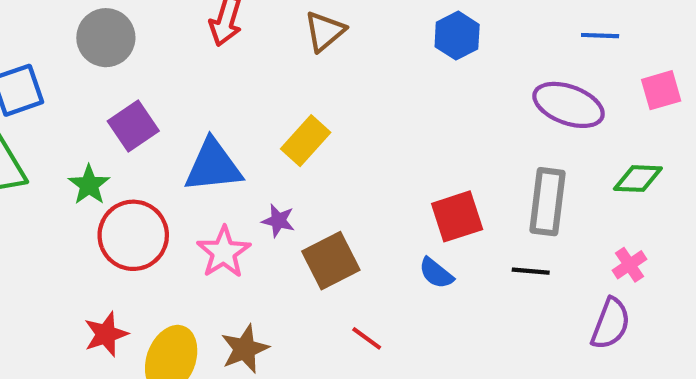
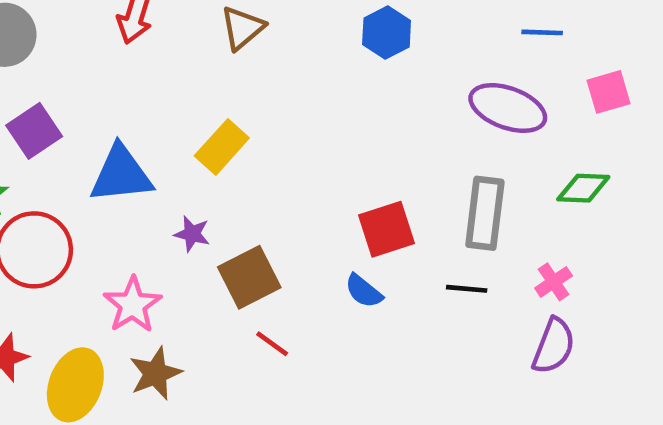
pink star: (224, 252) -> (133, 305), moved
pink cross: (630, 265) -> (554, 282), moved
red line: (367, 338) -> (272, 344), moved

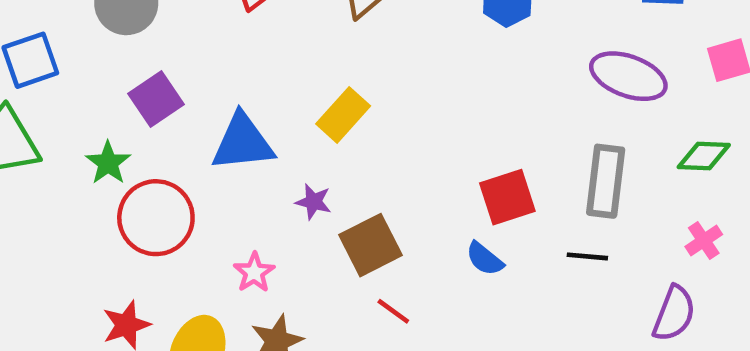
pink cross: (554, 282) -> (704, 241), moved
pink star: (133, 305) -> (254, 272), size x0.7

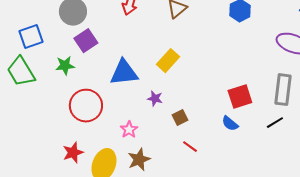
purple square: (156, 99) -> (86, 41), moved
green star: (108, 163) -> (65, 66), moved, turned 30
brown square: (371, 245) -> (180, 118), size x0.6
black line: (587, 256) -> (275, 123), turned -36

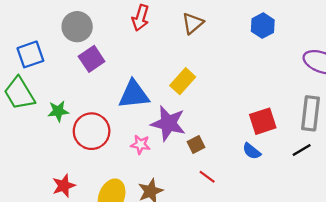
green star: (65, 66) -> (58, 111), moved
purple star: (155, 99) -> (168, 123), size x2.0
pink star: (129, 130) -> (140, 144), moved, turned -30
red star: (73, 153) -> (64, 186), moved

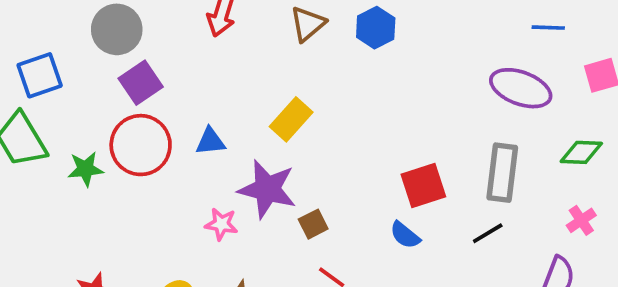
blue hexagon: (263, 26) -> (376, 28), moved
blue triangle: (134, 94) -> (210, 141), size x0.6
red circle: (92, 131) -> (141, 145), moved

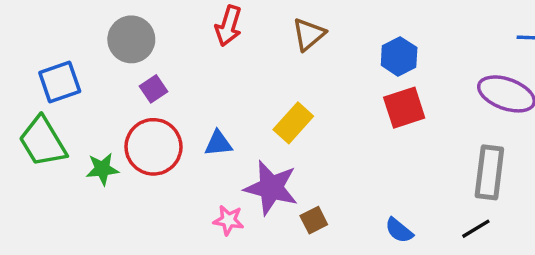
blue hexagon: (376, 28) -> (399, 56), moved
purple square: (141, 83) -> (153, 89), size x0.7
red square: (423, 185) -> (404, 108), moved

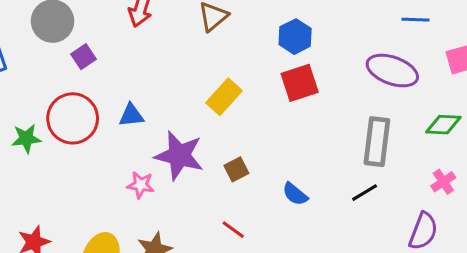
purple square: (153, 89) -> (83, 57), moved
yellow rectangle: (293, 123) -> (224, 97), moved
brown square: (314, 220) -> (236, 169), moved

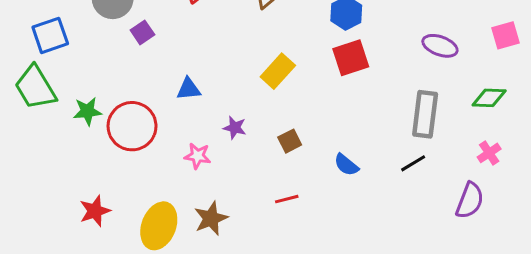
purple ellipse: (392, 71) -> (440, 46), size x0.7
red circle: (73, 118) -> (132, 126), moved
purple star: (179, 155) -> (235, 128), size x0.5
red line: (233, 230) -> (287, 199), turned -50

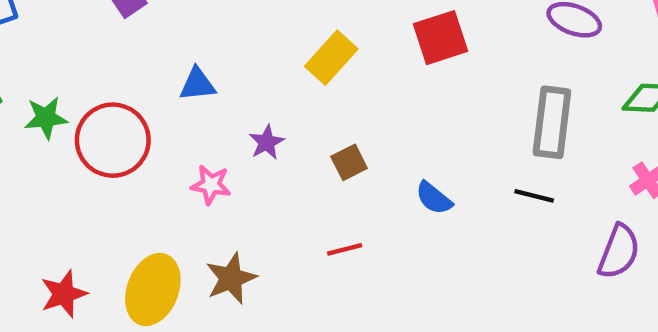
purple star: (235, 128) -> (267, 142), turned 30
black line: (413, 163) -> (534, 196), turned 45
red star: (95, 211) -> (64, 294), moved

